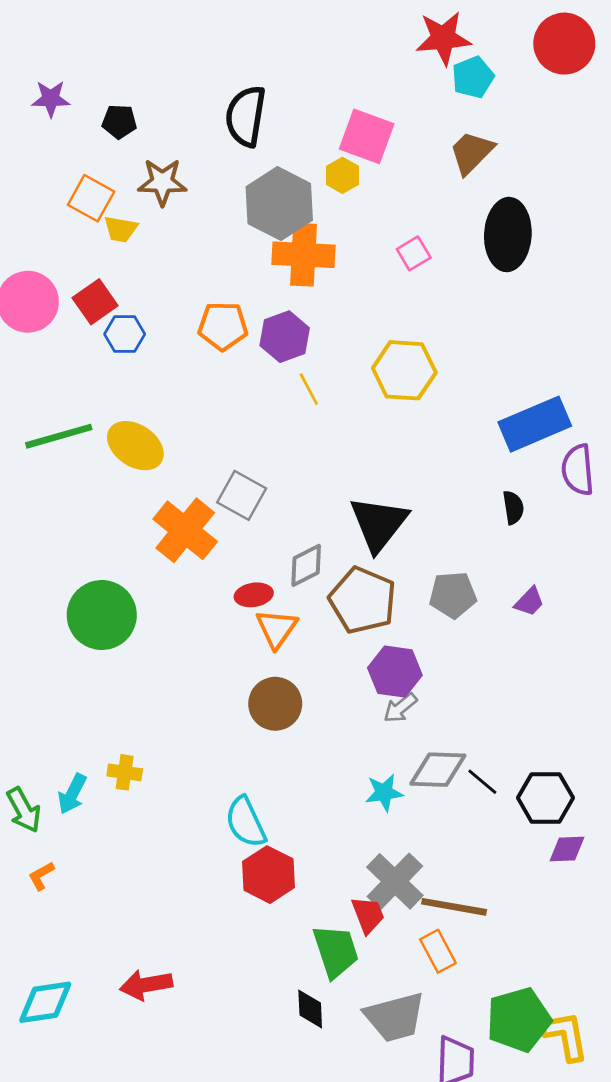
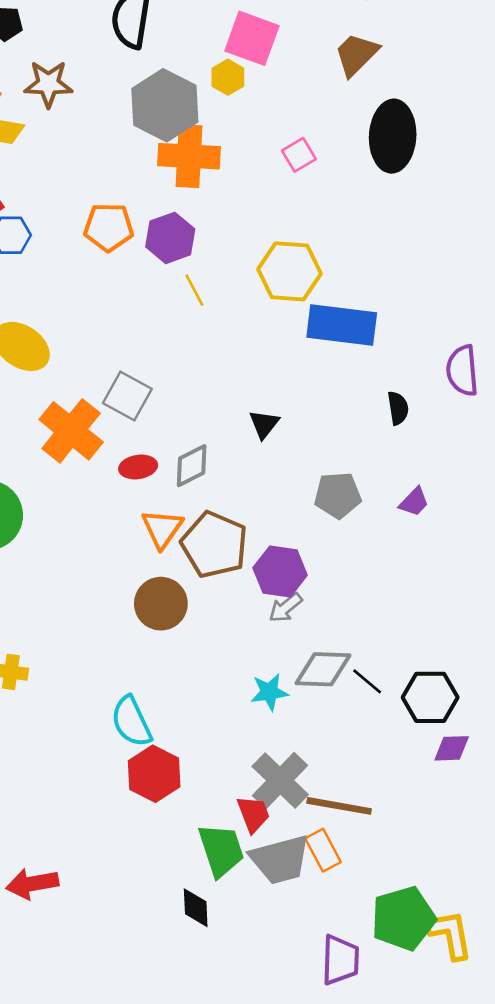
blue rectangle: (535, 424) -> (342, 325), moved, turned 30
black triangle: (379, 524) -> (264, 424), size x0.5
red ellipse: (254, 595) -> (138, 467), moved
brown pentagon: (363, 600) -> (214, 545), moved
gray trapezoid: (395, 1017) -> (280, 860), moved

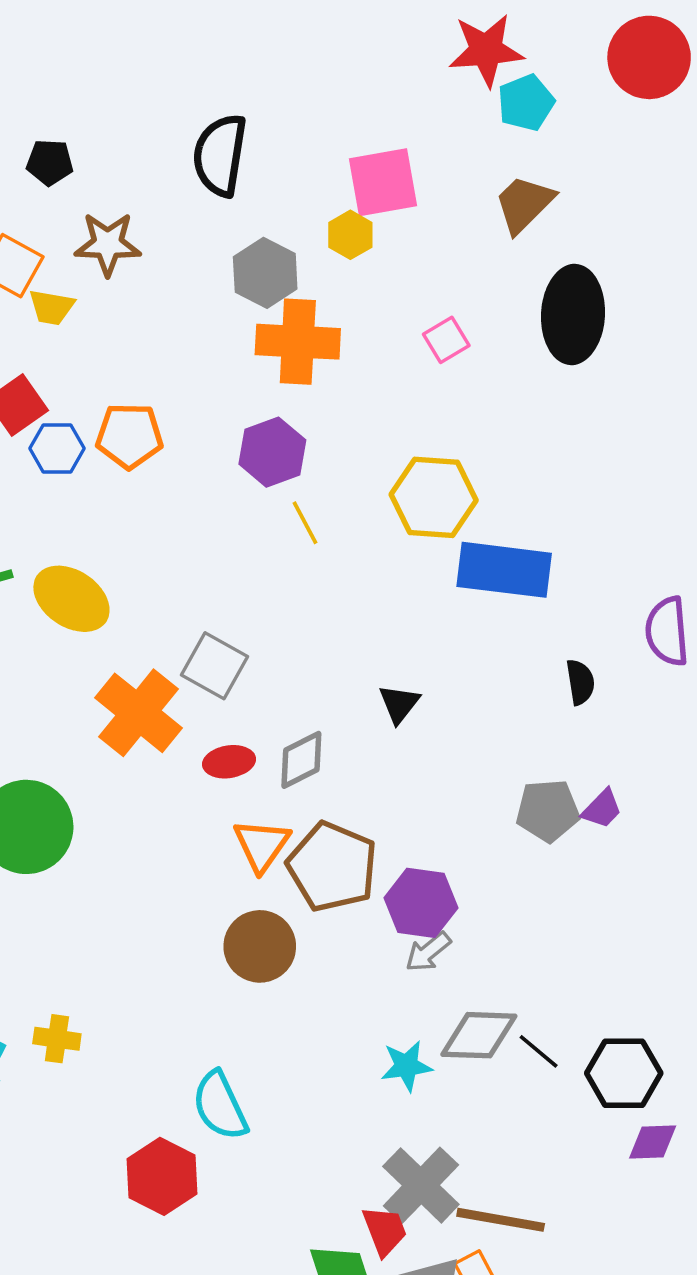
pink square: (252, 38) -> (383, 182), turned -30
gray hexagon: (165, 105) -> (265, 273), size x0.7
orange pentagon: (109, 227) -> (129, 436), moved
gray pentagon: (338, 495) -> (548, 811), moved
red hexagon: (154, 774) -> (162, 1176), moved

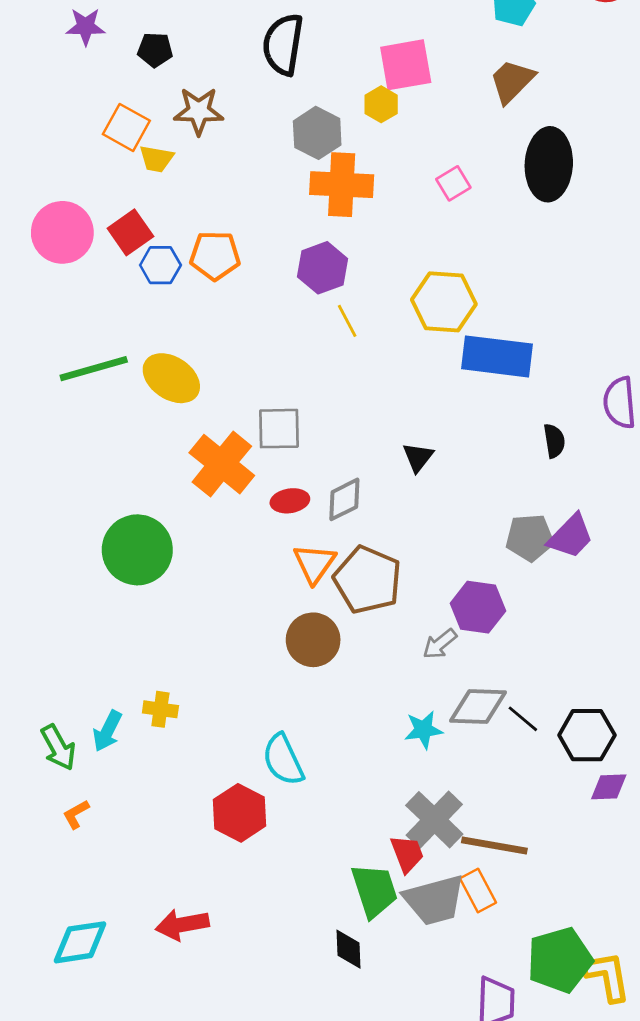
gray square: (215, 666) -> (279, 429), turned -30
purple trapezoid: (602, 809) -> (571, 536), size x1.5
purple hexagon: (421, 903) -> (478, 607), moved

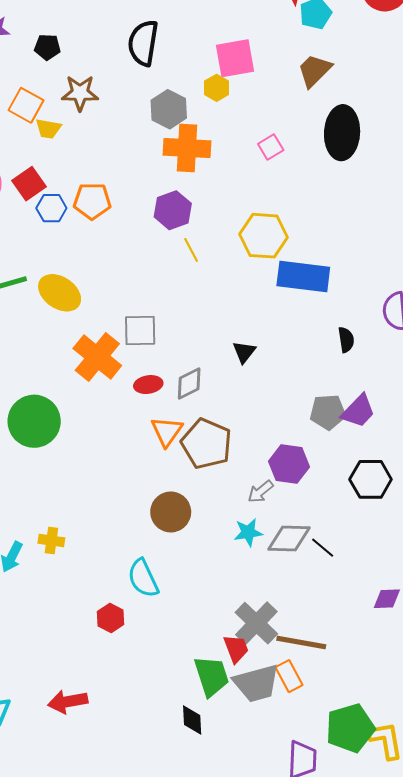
brown circle: (313, 640) -> (171, 512), moved
cyan star: (423, 730) -> (248, 532), moved
black hexagon: (587, 735) -> (371, 479), moved
red hexagon: (239, 813) -> (111, 618), size x0.7

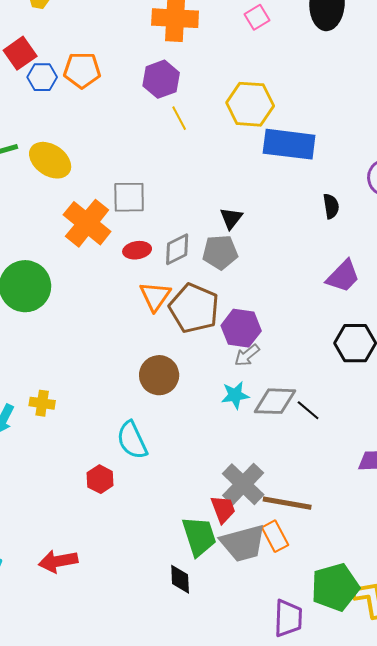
gray pentagon: (328, 412) -> (220, 252), moved
purple hexagon: (289, 464) -> (241, 328), moved

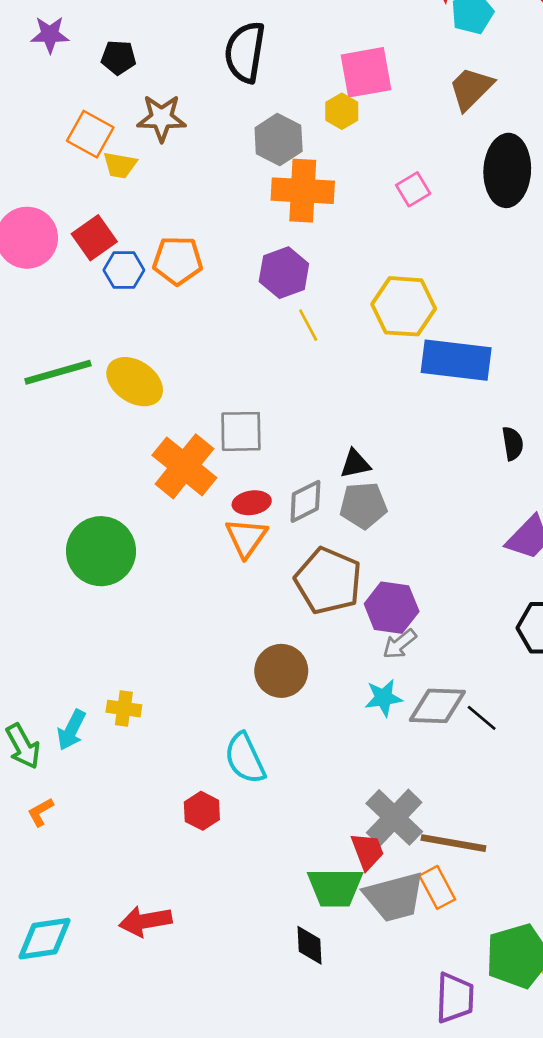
black triangle: (231, 218) -> (355, 464), moved, turned 40
orange triangle: (155, 296) -> (246, 538), moved
green trapezoid: (199, 536) -> (335, 887), turned 108

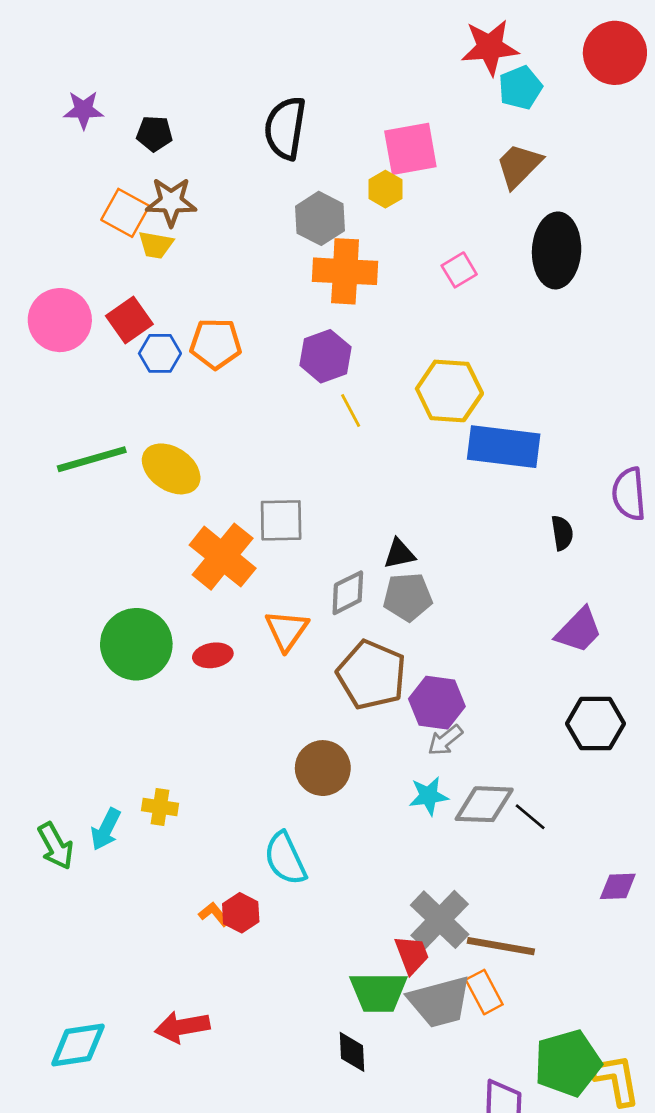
brown star: (162, 118) -> (171, 202), moved
red ellipse: (252, 503) -> (213, 655), moved
orange L-shape: (40, 812) -> (214, 914), moved, turned 80

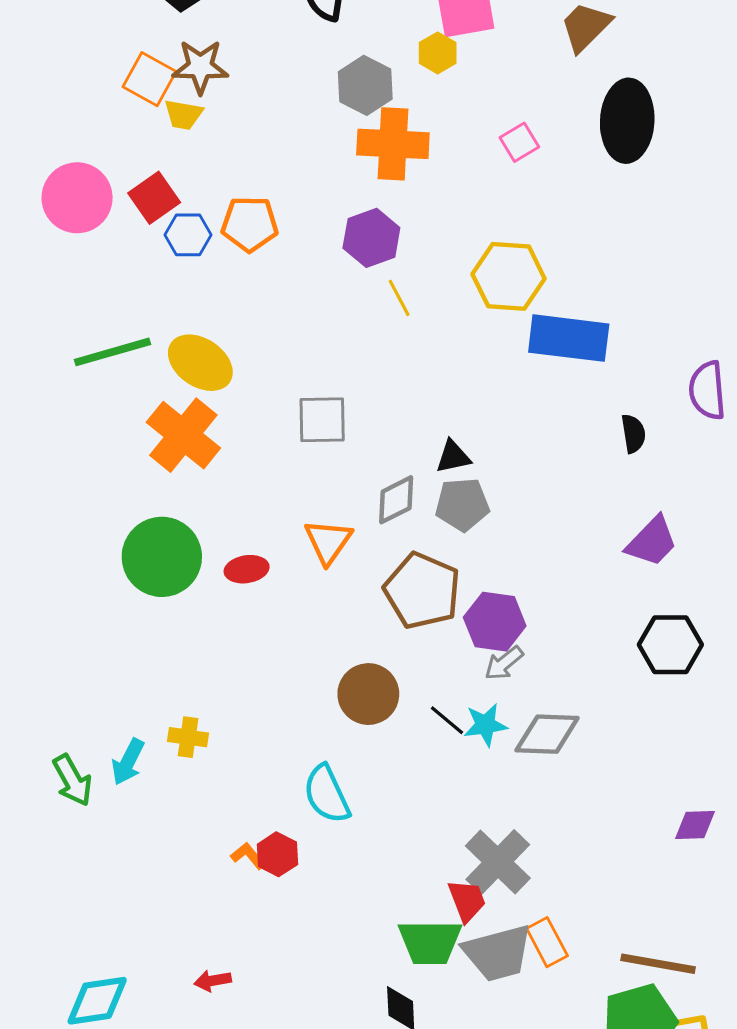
orange cross: (223, 557) -> (183, 435), moved
black line: (530, 817) -> (447, 720), moved
brown line: (501, 946) -> (658, 964), moved
red arrow: (182, 1027) -> (213, 981), size x0.6

